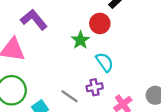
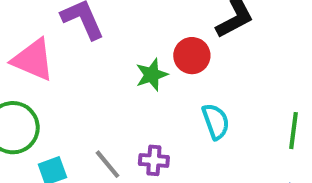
cyan semicircle: (105, 62) -> (216, 121), moved

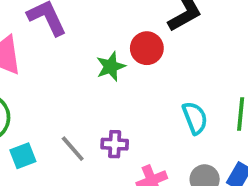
cyan semicircle: (216, 121) -> (195, 118), moved

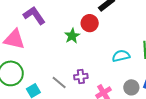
cyan semicircle: (195, 118) -> (121, 56), turned -72

